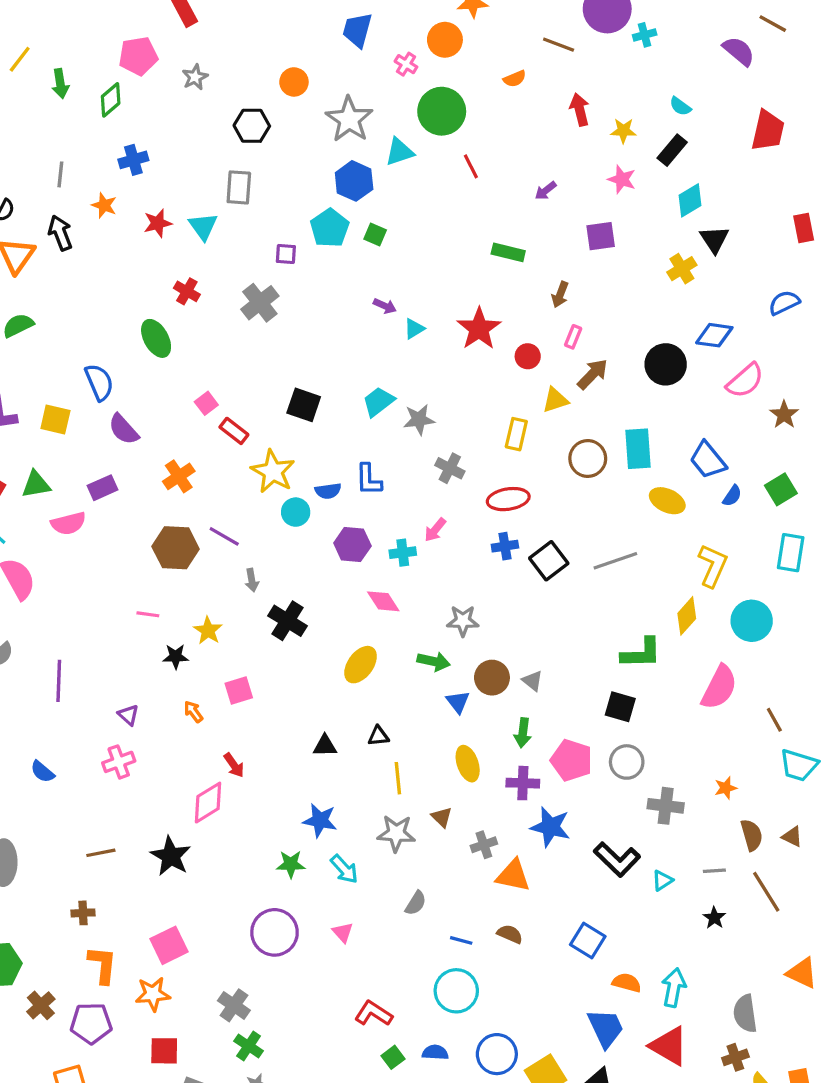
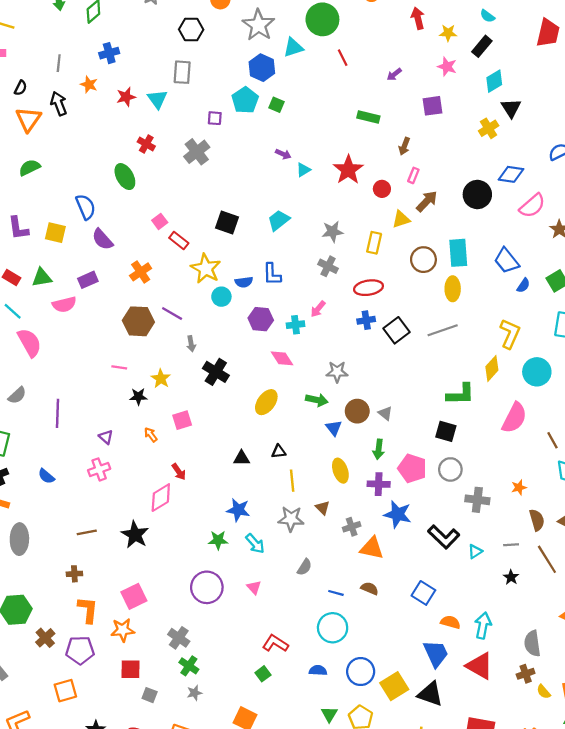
gray star: (419, 420) -> (333, 232), moved
yellow ellipse: (667, 501) -> (453, 289), moved, turned 65
green square: (393, 1057) -> (263, 674), moved

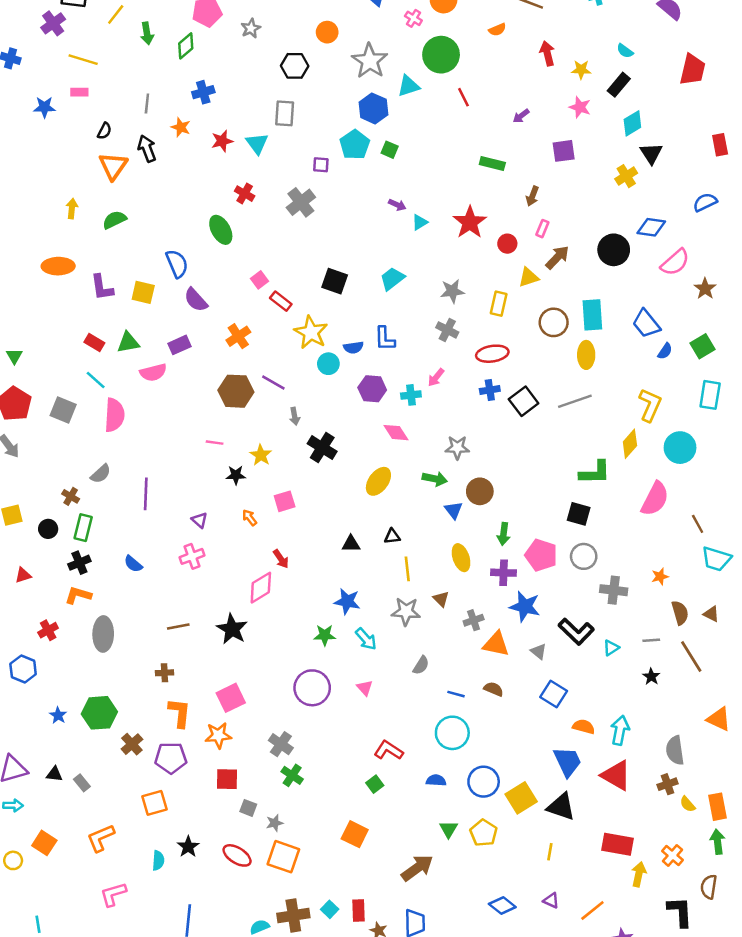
pink semicircle: (29, 343) -> (114, 415), turned 32
gray triangle: (385, 413) -> (539, 652), moved
gray star: (194, 693) -> (275, 823), moved

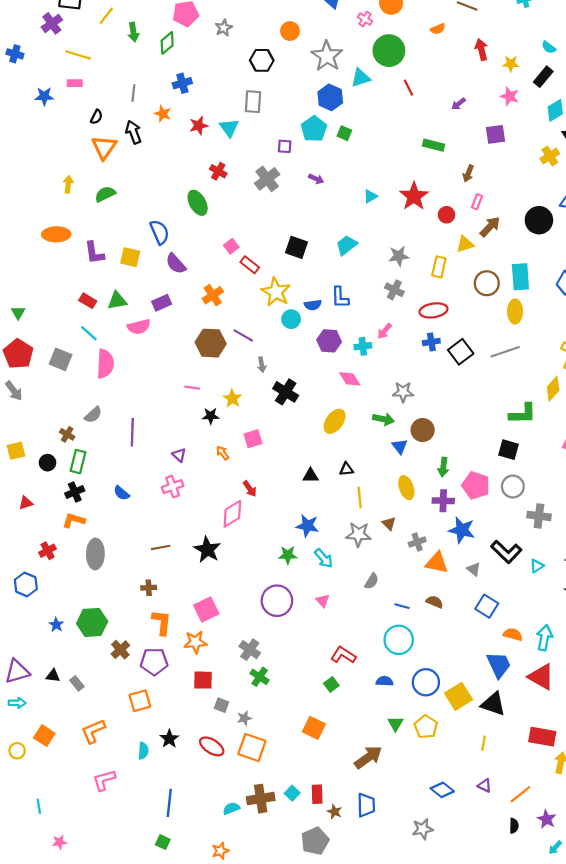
purple arrow: (397, 205) -> (316, 179), moved

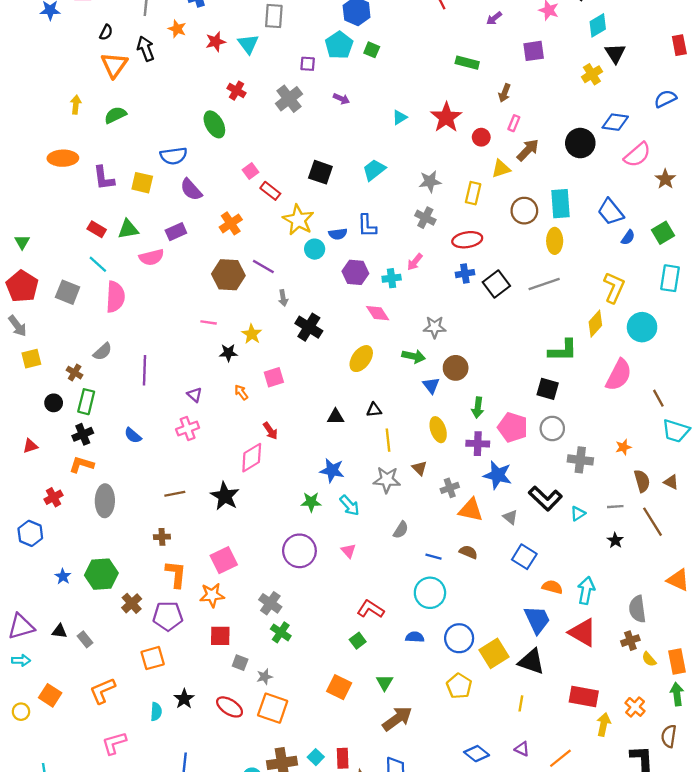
blue semicircle: (160, 232) -> (174, 156), turned 105
yellow square: (16, 451) -> (31, 359), moved
green triangle: (395, 724) -> (385, 683), moved

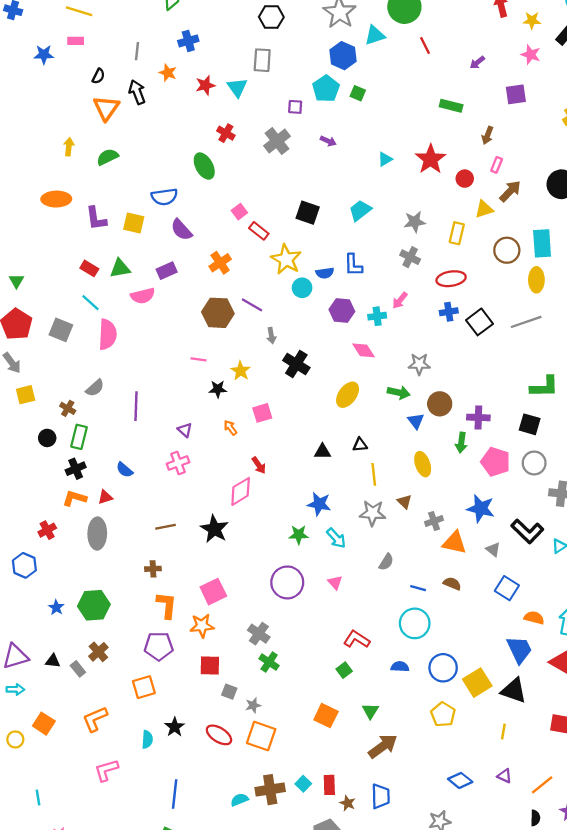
purple cross: (478, 444) -> (478, 417), moved
red triangle: (30, 446) -> (105, 497), moved
brown cross: (132, 603) -> (98, 652), moved

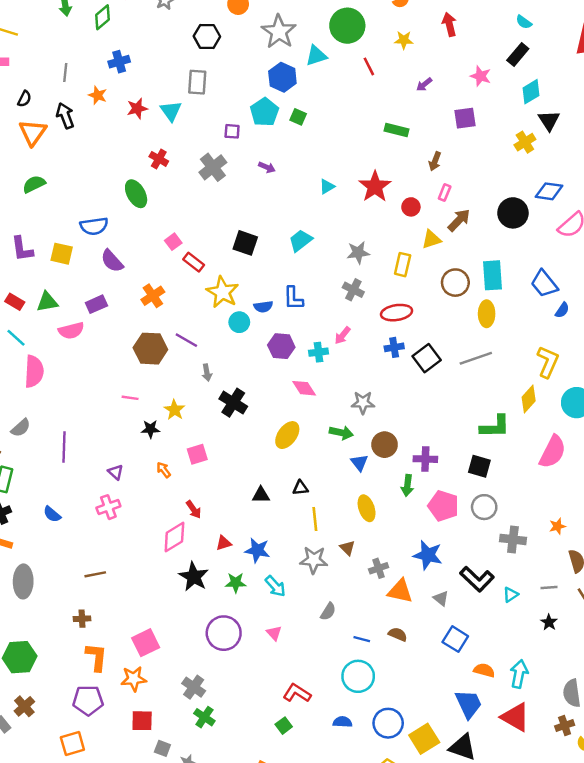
yellow star: (532, 20) -> (404, 40), moved
red triangle: (105, 497) -> (224, 543), moved
black star: (214, 529) -> (194, 577), moved

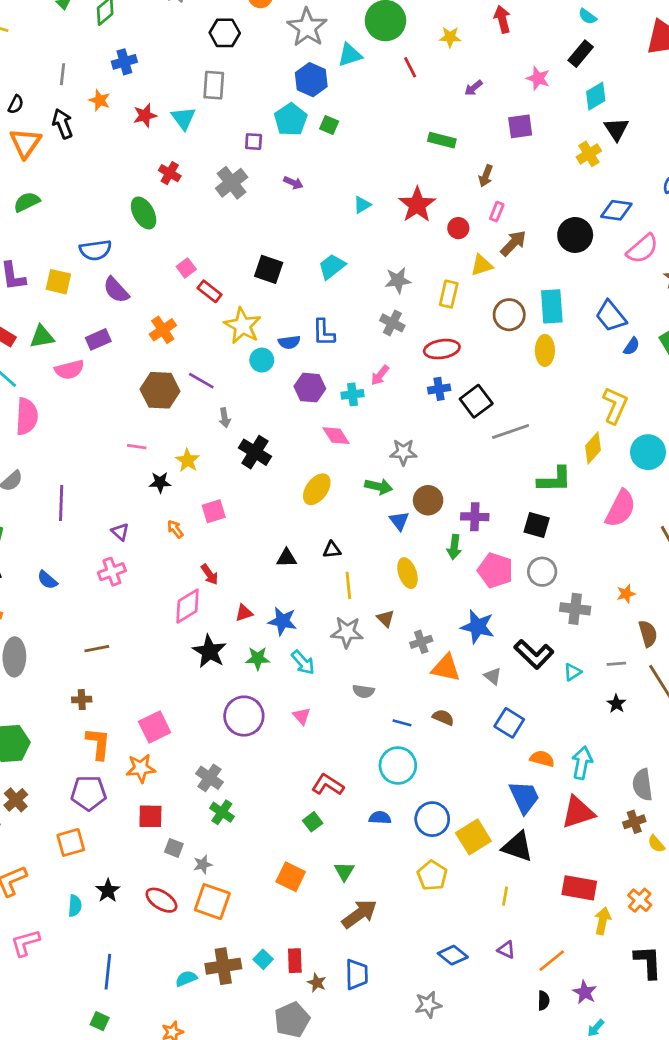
gray line: (476, 358) -> (511, 432), moved
gray semicircle: (328, 611) -> (363, 691), turned 66
red triangle: (515, 717) -> (578, 812), turned -48

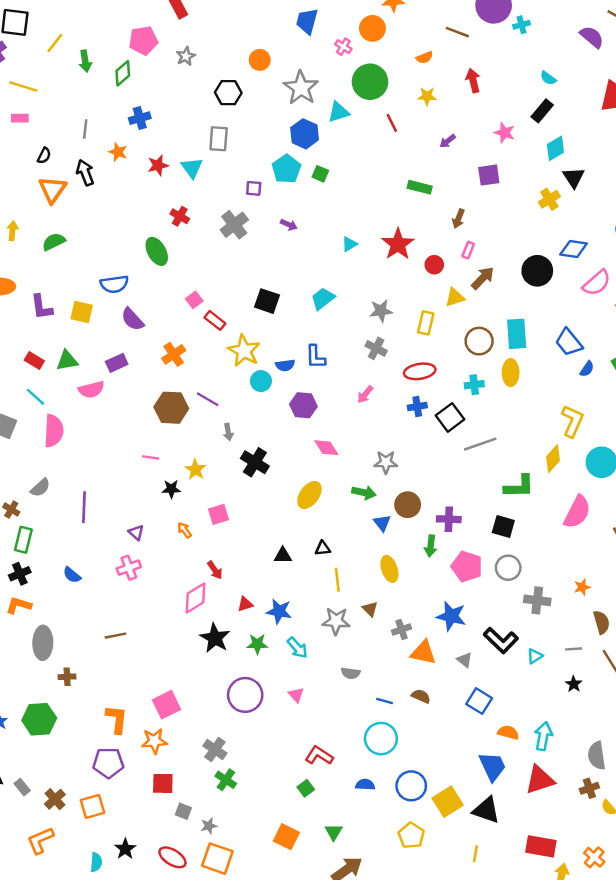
cyan cross: (352, 394) -> (474, 385), moved
brown cross: (82, 700) -> (67, 677), moved
brown cross: (16, 800) -> (55, 799), moved

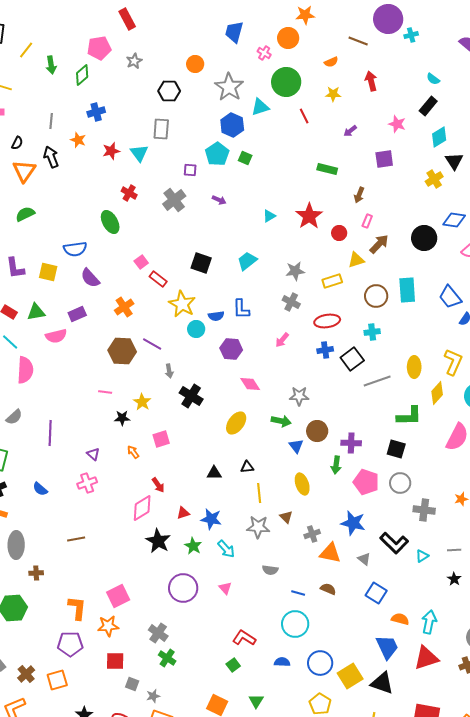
yellow rectangle: (426, 323) -> (332, 281), turned 60
yellow ellipse: (511, 373) -> (414, 367), moved
green star: (257, 644) -> (193, 546), turned 30

